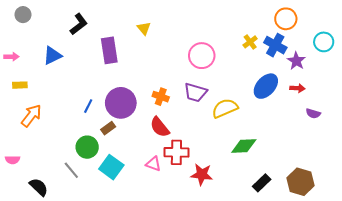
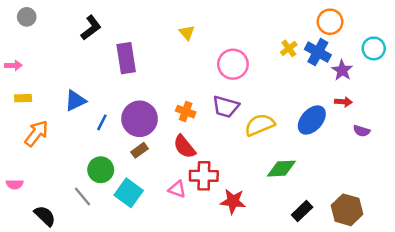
yellow triangle: (144, 28) -> (187, 33), moved
blue triangle: (52, 56) -> (75, 101), moved
blue ellipse: (266, 86) -> (312, 120), moved
brown rectangle: (108, 128) -> (140, 150), moved

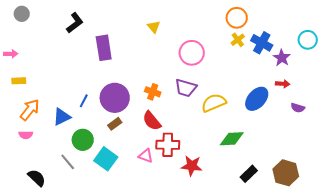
orange circle: (330, 22) -> (237, 18), moved
blue triangle: (75, 101) -> (62, 117), moved
pink semicircle: (15, 184) -> (26, 135), moved

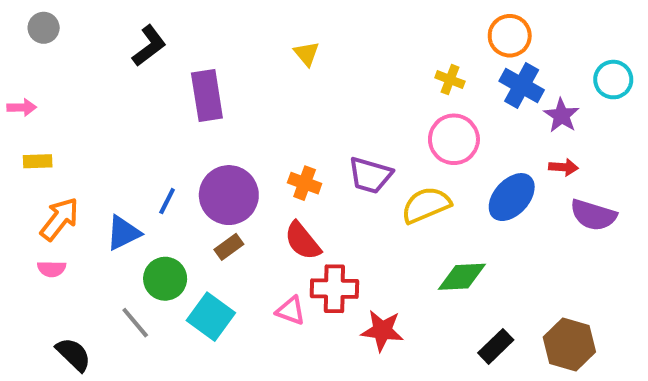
orange circle: (237, 18) -> (510, 36), moved
yellow cross: (238, 40) -> (450, 80), moved, turned -32
pink circle: (192, 53) -> (454, 139), moved
purple semicircle: (298, 108) -> (593, 215), size x1.6

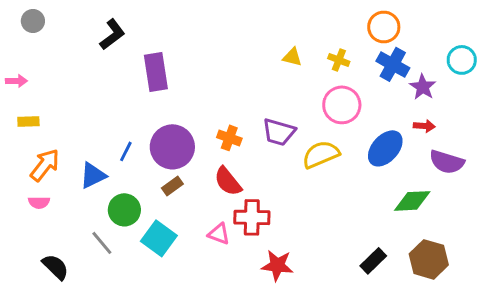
yellow triangle: (307, 54) -> (292, 57), moved, turned -36
green diamond: (462, 277) -> (412, 201), moved
red star: (382, 331) -> (277, 265), moved

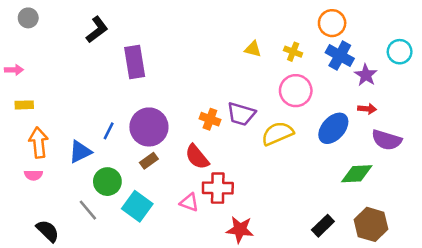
orange cross: (229, 138) -> (210, 119), moved
orange arrow: (45, 165) -> (39, 143), turned -44

